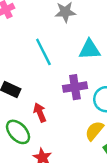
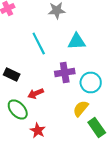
red arrow: (40, 113) -> (36, 93), turned -91

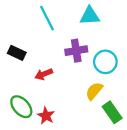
green ellipse: (18, 109) -> (21, 107), moved

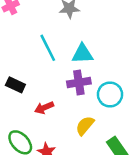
cyan triangle: (90, 16) -> (82, 54), moved
yellow semicircle: (94, 91) -> (85, 126), moved

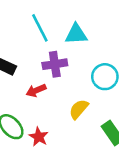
purple cross: (79, 83) -> (55, 64), moved

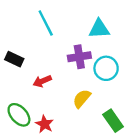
cyan triangle: (76, 34) -> (99, 29), moved
purple cross: (55, 64) -> (79, 57), moved

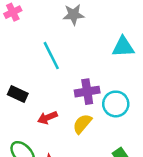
cyan triangle: (99, 29) -> (123, 47), moved
yellow semicircle: (82, 99) -> (82, 124), moved

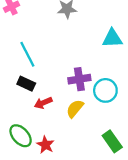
cyan line: (51, 56) -> (27, 54), moved
black rectangle: (18, 94) -> (26, 84), moved

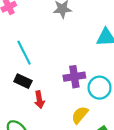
red arrow: (43, 103) -> (39, 100), turned -77
yellow semicircle: (75, 109) -> (80, 115), moved

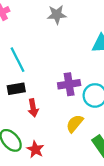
black rectangle: (23, 81) -> (16, 89), turned -35

